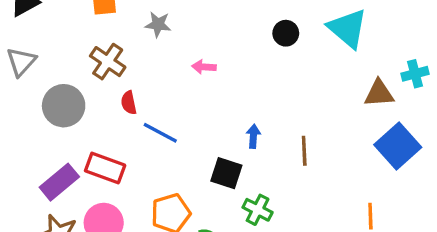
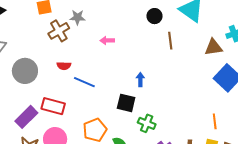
brown cross: (108, 62) -> (59, 31), moved, turned 30
red semicircle: (129, 103) -> (64, 66), turned -72
brown line: (304, 151) -> (170, 41), moved

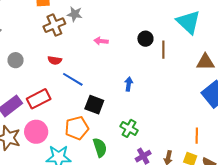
black circle: (154, 16) -> (145, 39), moved
gray circle: (25, 71) -> (16, 60), size x0.6
black square: (126, 103) -> (94, 105), moved
red rectangle: (53, 106) -> (39, 99), turned -50

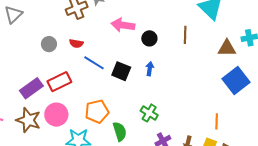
black circle: (145, 39) -> (149, 38), moved
pink arrow: (101, 41) -> (123, 25), size x1.6
gray circle: (16, 60) -> (49, 44), moved
black square: (94, 105) -> (121, 71), moved

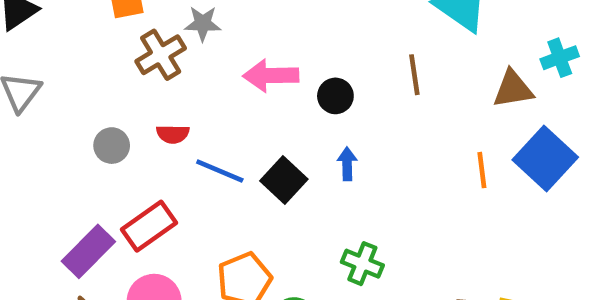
black square: (121, 71) -> (284, 180), turned 30
orange line: (217, 121) -> (482, 170), moved

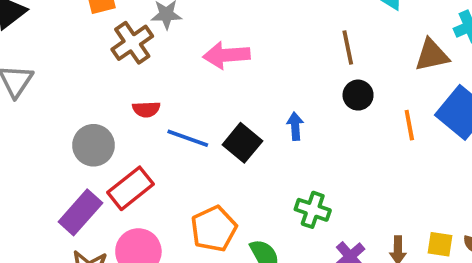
black circle: (335, 96) -> (358, 95), moved
gray circle: (112, 146) -> (93, 145), moved, size x1.4

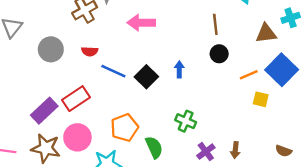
orange line: (409, 125) -> (249, 75), turned 72
gray circle: (93, 145) -> (51, 49), moved
yellow square: (440, 244) -> (261, 99), moved

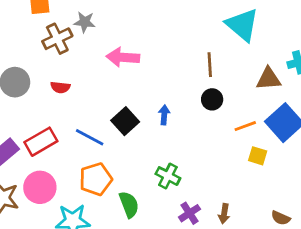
blue line: (113, 71) -> (90, 137), moved

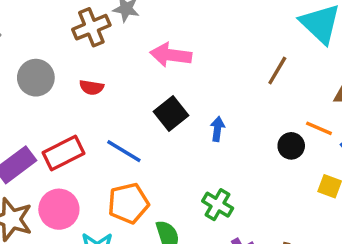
brown line: (210, 65) -> (277, 70), turned 30
black circle: (212, 99) -> (291, 146), moved
black square: (125, 121) -> (171, 113), moved
orange line: (245, 126) -> (319, 128), moved, turned 40

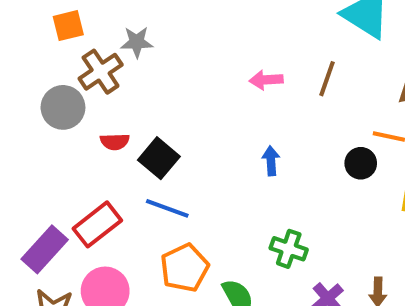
pink arrow: (171, 55) -> (266, 80), moved, size x0.7
gray circle: (36, 78) -> (63, 107), moved
black square: (171, 113) -> (159, 158), moved

